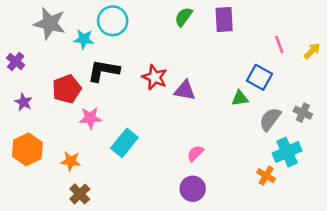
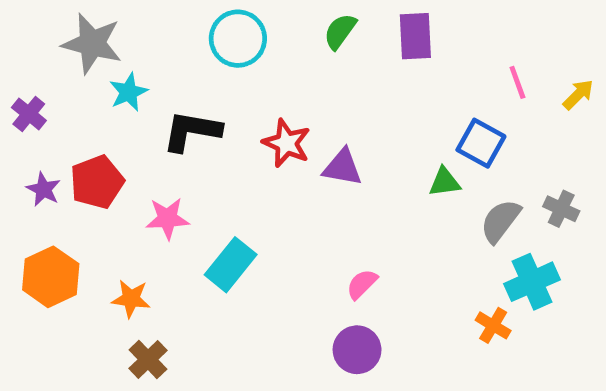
cyan circle: (113, 21) -> (238, 39), moved
cyan star: (84, 39) -> (129, 92), moved, turned -30
red pentagon: (67, 89) -> (97, 182), moved

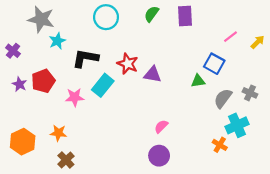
pink line: (517, 82) -> (230, 37), turned 72
cyan rectangle: (231, 265) -> (103, 85), moved
orange hexagon: (51, 277) -> (23, 142), moved

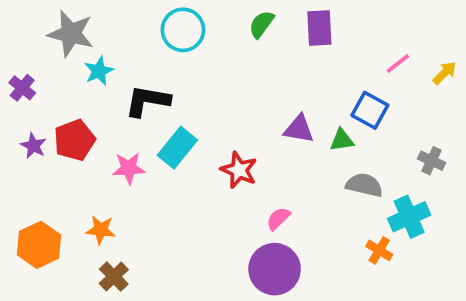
red star: (128, 64) -> (239, 170), moved
purple triangle: (153, 74) -> (299, 129), moved
gray semicircle: (223, 98) -> (364, 185), moved, turned 66
purple circle: (159, 156) -> (275, 269), size x1.4

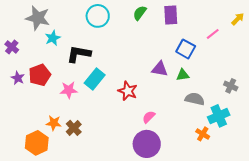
yellow arrow: (445, 73) -> (238, 19), moved
blue square: (370, 110) -> (186, 49), moved
orange hexagon: (39, 245) -> (37, 143), moved
brown cross: (114, 277) -> (74, 128), moved

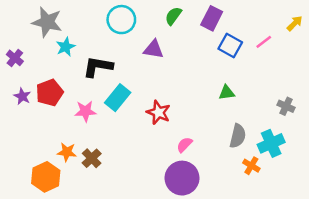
purple rectangle: (171, 15) -> (212, 18), turned 30
blue square: (186, 49) -> (230, 46), moved
purple triangle: (160, 69) -> (154, 49), moved
gray semicircle: (195, 99) -> (238, 136), moved, turned 90

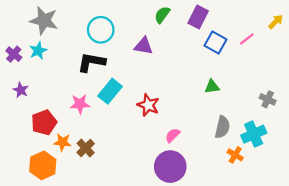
cyan circle: (121, 20) -> (101, 30), moved
cyan star: (66, 47) -> (38, 51), moved
red pentagon: (50, 93) -> (44, 122), moved

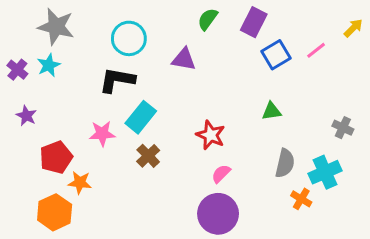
blue square: (215, 43) -> (276, 55), turned 30
red star: (148, 105) -> (211, 135), moved
brown cross: (86, 148) -> (148, 156), moved

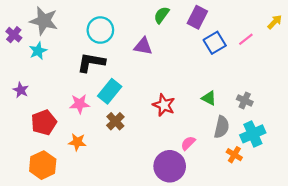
purple cross: (17, 70) -> (14, 35), moved
green triangle: (272, 111) -> (209, 98), moved, turned 35
gray cross: (343, 128) -> (245, 100), moved
pink semicircle: (221, 174) -> (188, 143), moved
orange star: (80, 183) -> (77, 142), moved

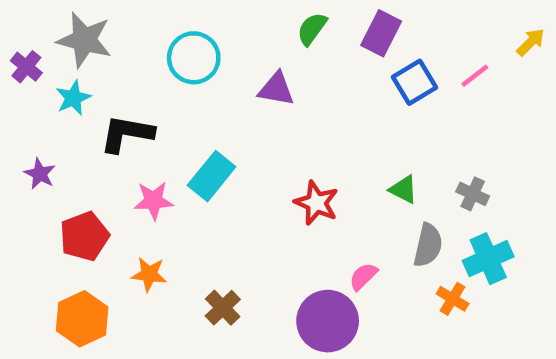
black L-shape: (91, 62) -> (127, 134), moved
brown cross: (115, 121) -> (223, 308), moved

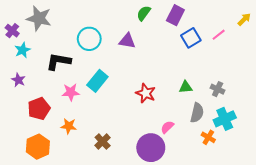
cyan circle: (194, 58) -> (89, 39), moved
cyan star: (73, 98) -> (23, 50), moved
green triangle: (403, 189) -> (186, 87), turned -32

